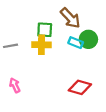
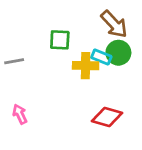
brown arrow: (70, 18) -> (114, 24), moved
yellow cross: (41, 45) -> (86, 66), moved

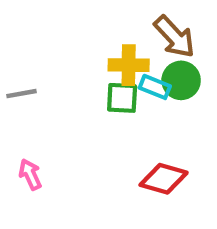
green square: (60, 40) -> (122, 98), moved
yellow cross: (86, 66) -> (129, 65), moved

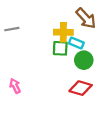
green circle: (181, 80) -> (84, 60), moved
gray line: (21, 94) -> (12, 29), moved

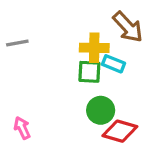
green circle: (84, 60) -> (101, 110), moved

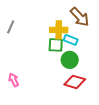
gray line: (17, 43) -> (11, 27), turned -56
green circle: (101, 110) -> (70, 60), moved

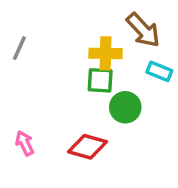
cyan rectangle: (71, 40) -> (159, 71), moved
red diamond: (75, 82) -> (88, 147), moved

